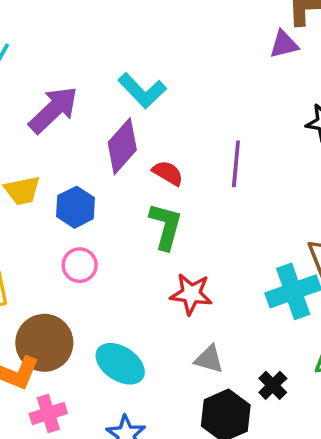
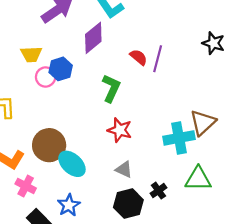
red semicircle: (168, 173) -> (139, 57), moved
pink circle: (80, 265) -> (46, 77), moved
brown circle: (44, 343) -> (49, 145), moved
pink cross: (48, 413) -> (26, 186), turned 36

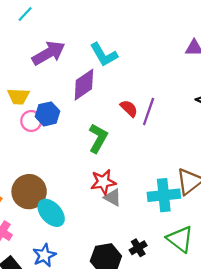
red star: (120, 130) -> (103, 182), turned -30
gray triangle: (124, 169) -> (113, 197), moved
green triangle: (198, 179) -> (180, 239), turned 32

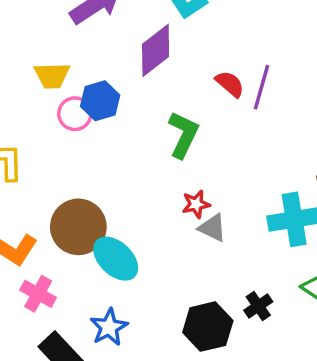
red star: (103, 182) -> (196, 204), size x0.7

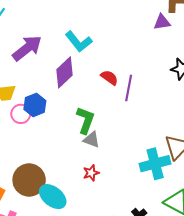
red semicircle: (230, 84) -> (109, 78), moved
red star: (196, 204) -> (91, 173), moved
gray triangle: (212, 228) -> (92, 140), moved

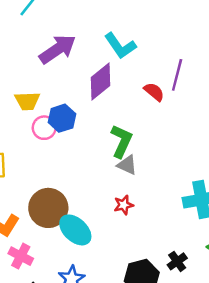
purple line: (129, 88) -> (177, 75), moved

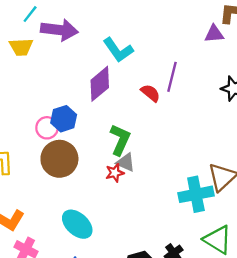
purple arrow: (58, 49) -> (59, 30), moved, turned 42
yellow trapezoid: (27, 101) -> (21, 47), moved
red star: (124, 205) -> (115, 173), moved
brown circle: (48, 208) -> (59, 159), moved

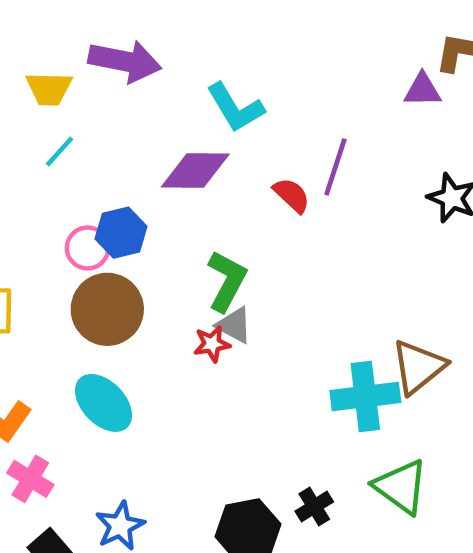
cyan line: (30, 14) -> (59, 152), moved
purple diamond: (100, 84) -> (195, 170), turned 36
cyan ellipse: (77, 224) -> (104, 403), moved

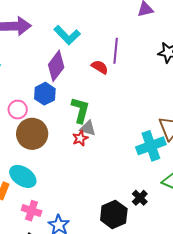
purple diamond: (195, 170) -> (56, 66), turned -40
blue hexagon: (121, 233) -> (45, 94), moved
cyan ellipse: (104, 403) -> (23, 176), moved
pink cross: (30, 479) -> (32, 211), moved

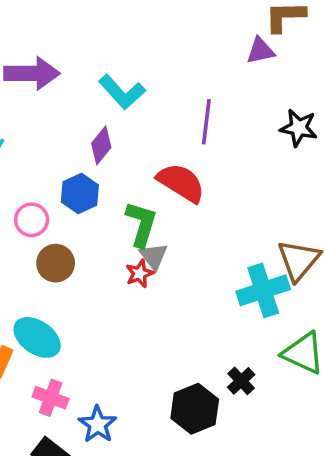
purple diamond: (56, 66) -> (101, 145), size x0.7
red semicircle: (100, 67) -> (181, 183), moved, size x1.6
gray triangle: (88, 128) -> (154, 256), turned 36
brown circle: (32, 134) -> (56, 263), size x0.7

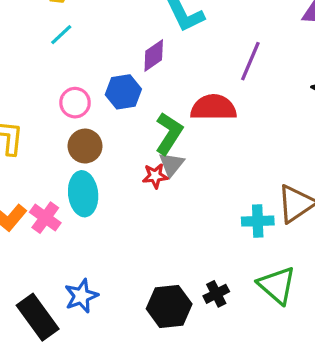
red semicircle: (181, 183) -> (213, 108), turned -48
cyan cross: (263, 290) -> (258, 221), size x0.7
cyan ellipse: (37, 337) -> (83, 194), moved, turned 33
pink cross: (51, 398) -> (45, 218), moved

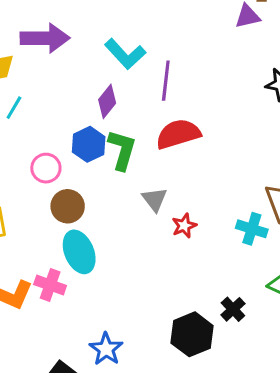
purple line: (250, 61) -> (166, 81), moved
green L-shape: (169, 133) -> (122, 150), moved
red star: (155, 176) -> (184, 226), moved
cyan cross: (258, 221) -> (252, 229), turned 36

